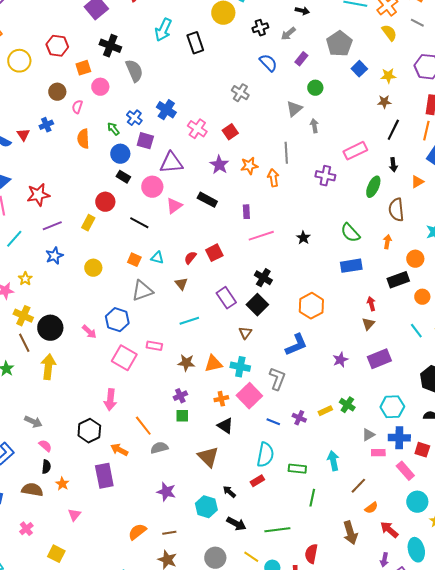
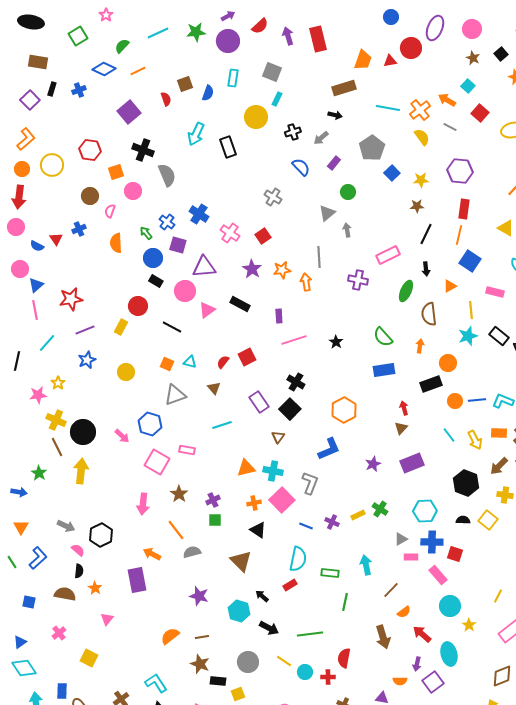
brown star: (186, 363) -> (179, 494), moved, turned 30
black hexagon: (89, 431) -> (101, 535), moved

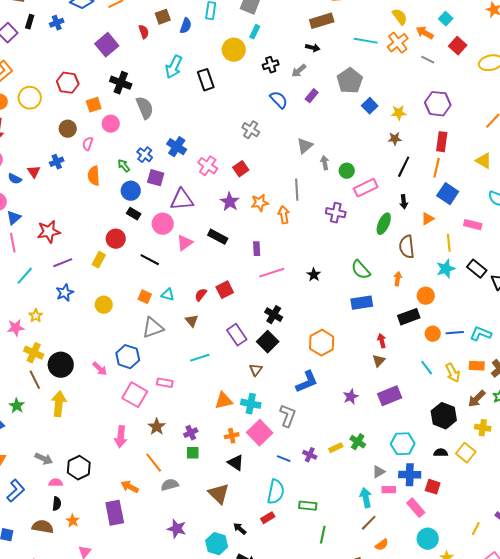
yellow semicircle: (422, 137) -> (400, 17), moved
green circle: (348, 192) -> (347, 171), moved
pink semicircle: (78, 550) -> (56, 483), turned -40
cyan arrow: (366, 565) -> (366, 498), moved

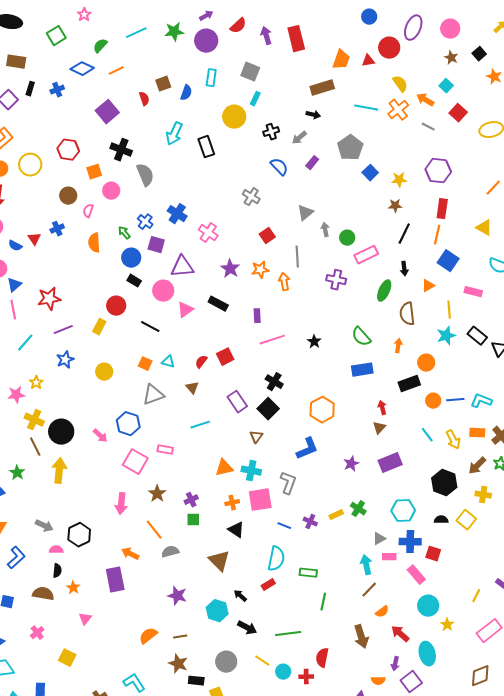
red square: (241, 169) -> (267, 236), moved
pink square: (260, 433) -> (260, 500), turned 35

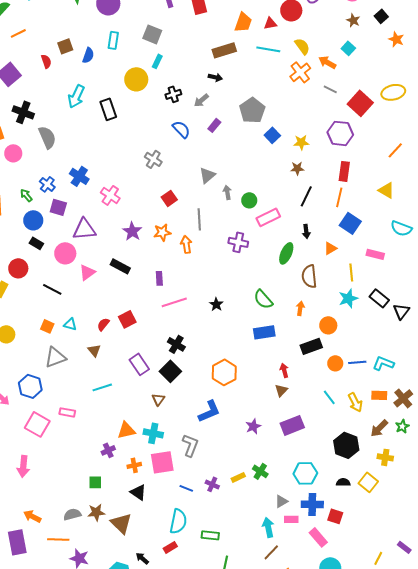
cyan line: (366, 108) -> (268, 49), moved
red square: (458, 113) -> (360, 103), moved, size x1.4
brown star: (157, 494) -> (96, 512), moved, turned 30
purple cross: (191, 500) -> (108, 450), moved
orange line: (154, 530) -> (58, 539), moved, turned -50

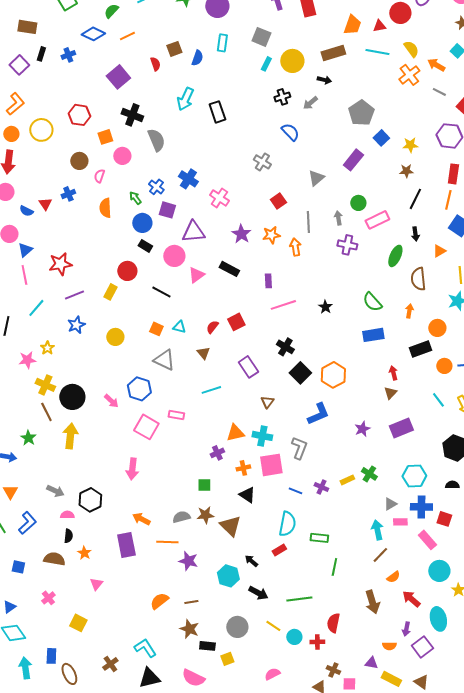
yellow circle: (136, 79) -> (292, 61), moved
purple rectangle: (214, 125) -> (353, 160), moved, size x1.5
gray arrow: (227, 192) -> (338, 218), moved
gray triangle: (55, 357) -> (164, 360), turned 45
black square: (170, 371) -> (300, 373), moved

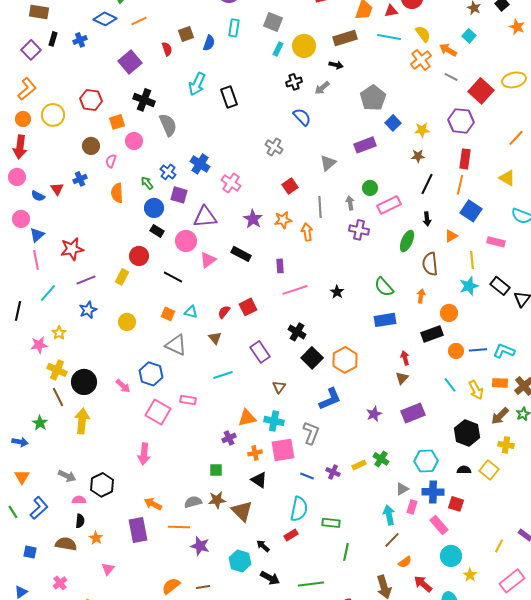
purple rectangle: (353, 160) -> (365, 145), turned 30
pink rectangle: (400, 522) -> (412, 507), turned -72

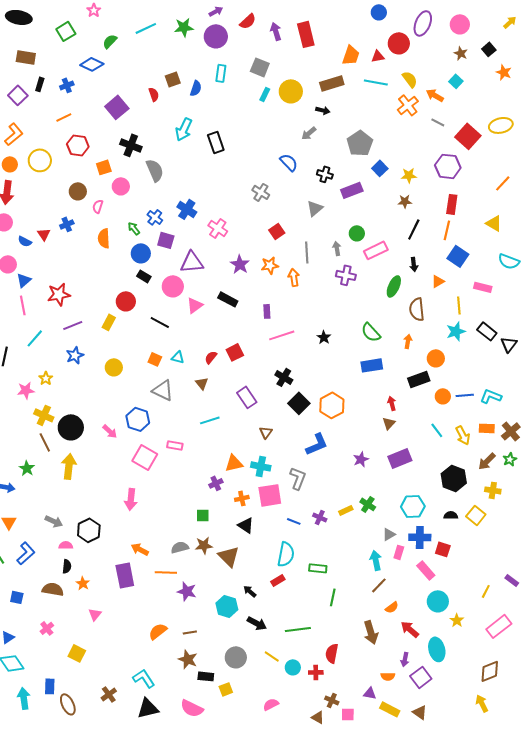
orange line: (139, 21) -> (64, 117), moved
black cross: (294, 82) -> (325, 174), moved, turned 35

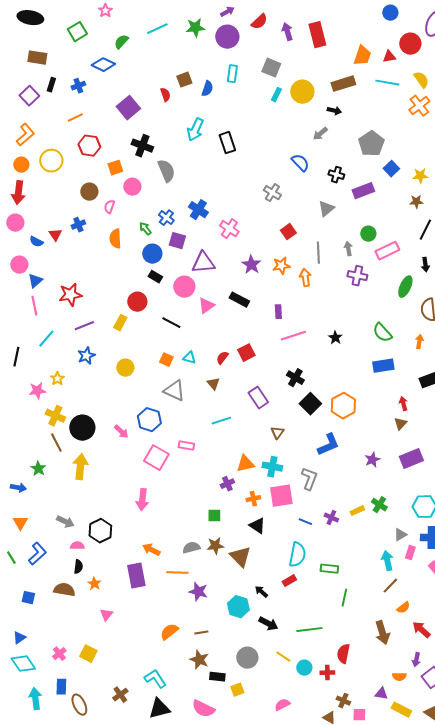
pink cross: (47, 628) -> (59, 654), moved

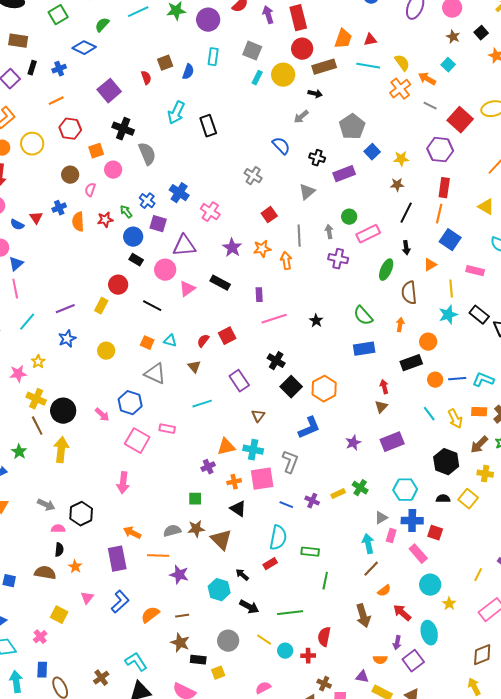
red circle: (410, 44) -> (302, 49), moved
orange semicircle: (115, 239) -> (78, 222), moved
red star: (70, 295) -> (105, 220), moved, size x0.7
blue L-shape: (37, 554) -> (120, 602), moved
yellow square: (88, 654) -> (59, 615), moved

